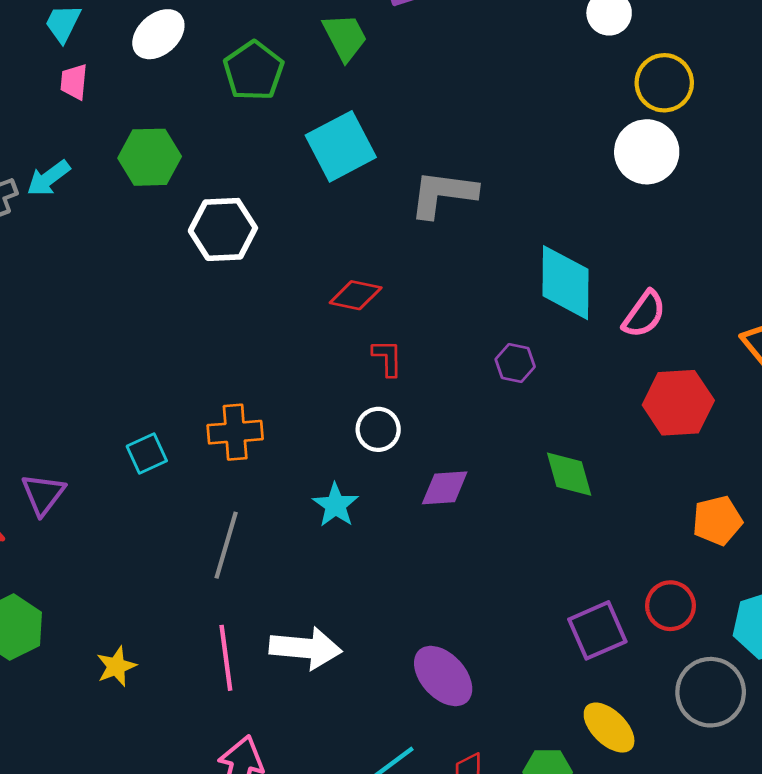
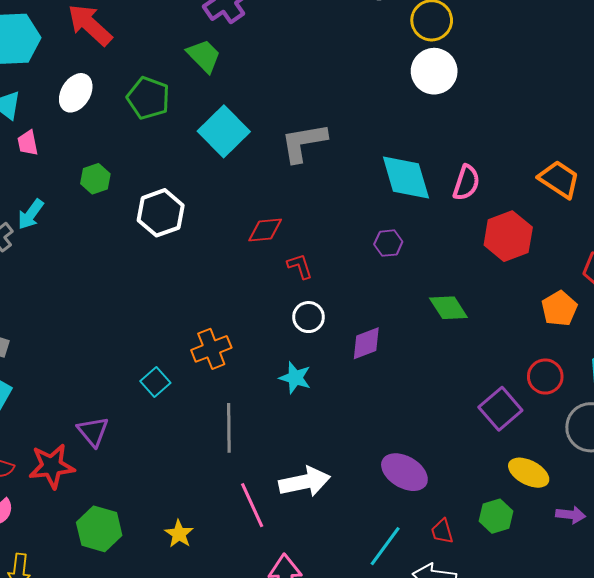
green hexagon: (150, 157) -> (95, 179), size x0.7

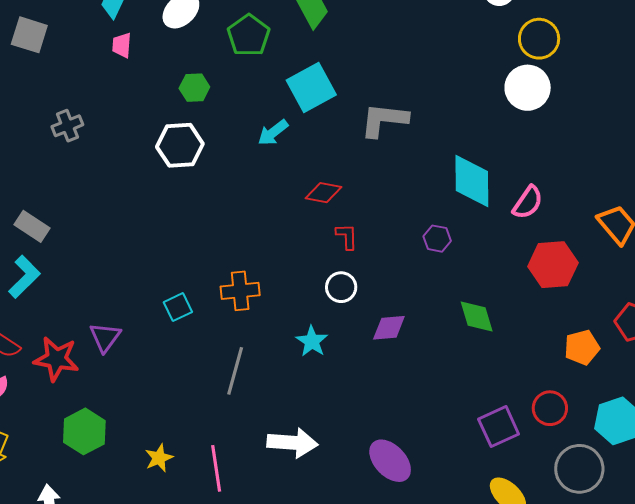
green hexagon: (95, 179) -> (194, 88), moved
white hexagon: (161, 213) -> (180, 145), moved
cyan arrow: (31, 214) -> (273, 133), moved
pink line: (252, 505) -> (216, 468), moved

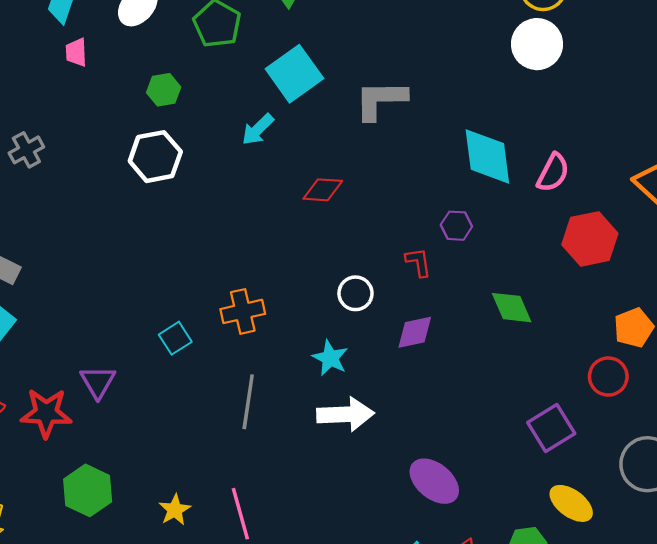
red L-shape: (347, 236) -> (418, 262), moved
red circle: (550, 408) -> (608, 377), moved
white arrow: (292, 443) -> (345, 414), moved

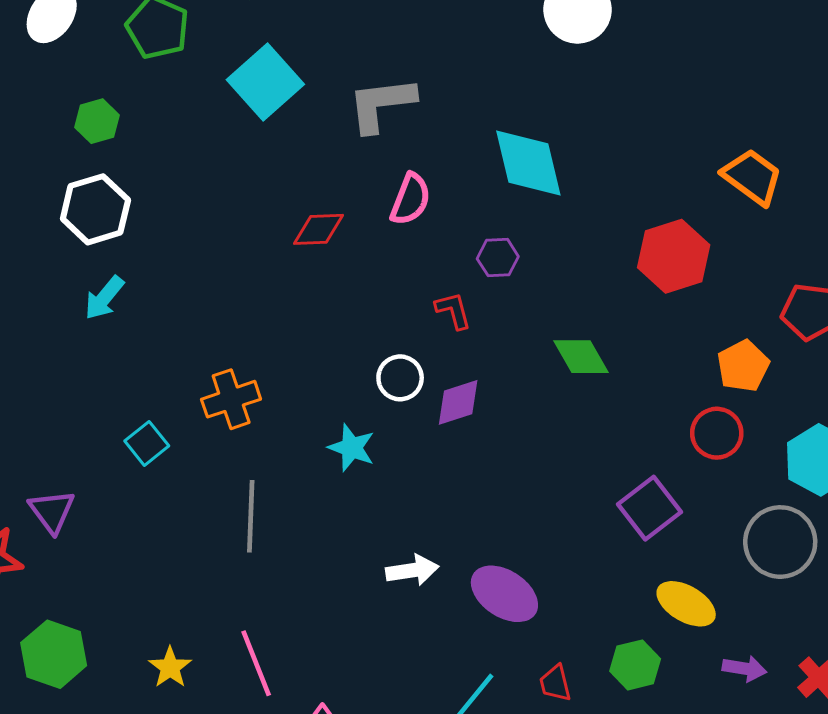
cyan arrow: (258, 129) -> (104, 298), moved
pink semicircle: (553, 173) -> (410, 199), moved
white circle: (356, 293) -> (400, 378), moved
white arrow: (345, 414) -> (412, 570), moved, size x0.7

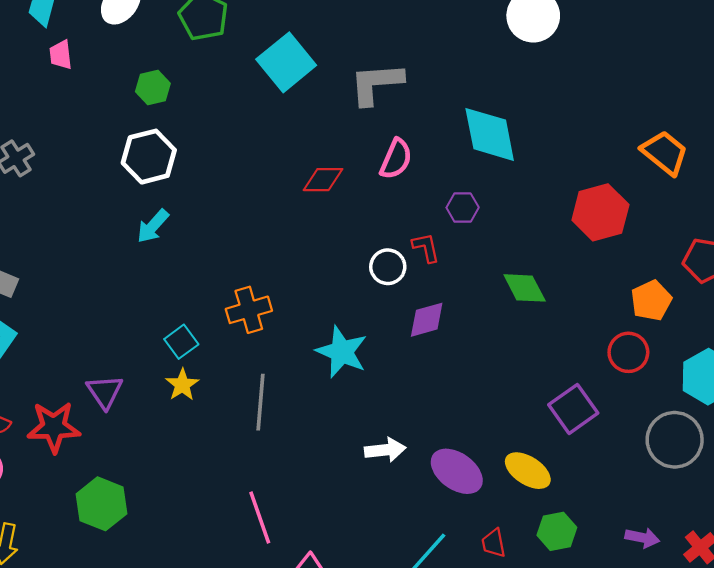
white circle: (400, 378) -> (388, 267), moved
cyan star: (352, 448) -> (342, 352), size x1.4
yellow ellipse: (686, 604) -> (528, 471), moved
yellow star: (170, 667) -> (182, 385), moved

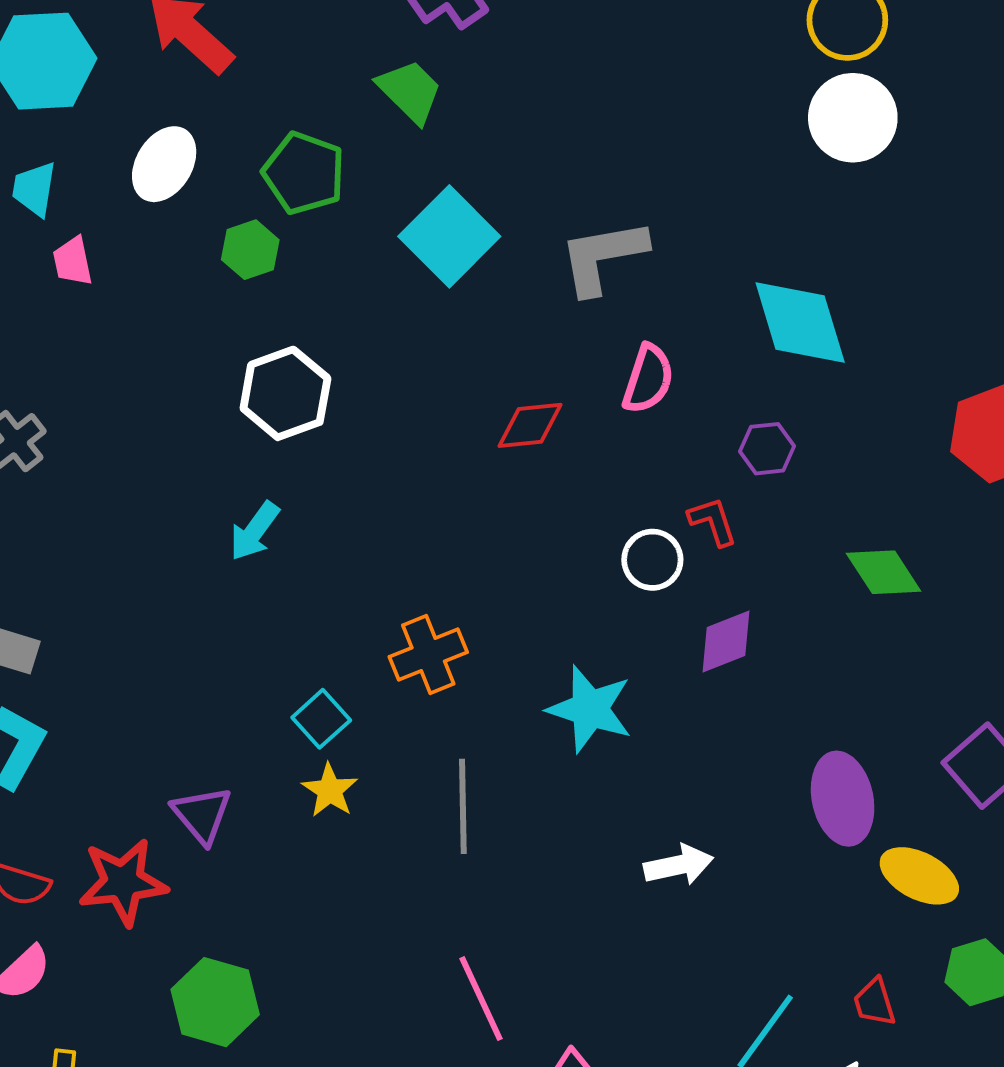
green hexagon: (153, 87) -> (250, 250), moved
white hexagon: (149, 157) -> (285, 393), moved
purple ellipse: (457, 471) -> (843, 799), moved, turned 48

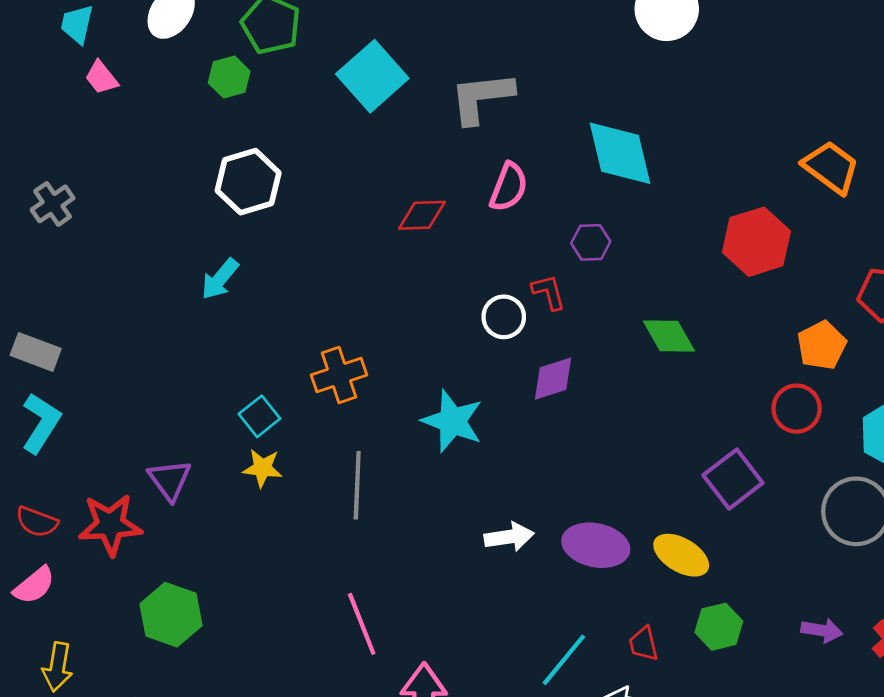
pink trapezoid: (73, 261) -> (101, 78), turned -30
yellow star: (330, 790) -> (262, 468), turned -30
purple ellipse: (843, 799) -> (596, 545), moved, turned -70

